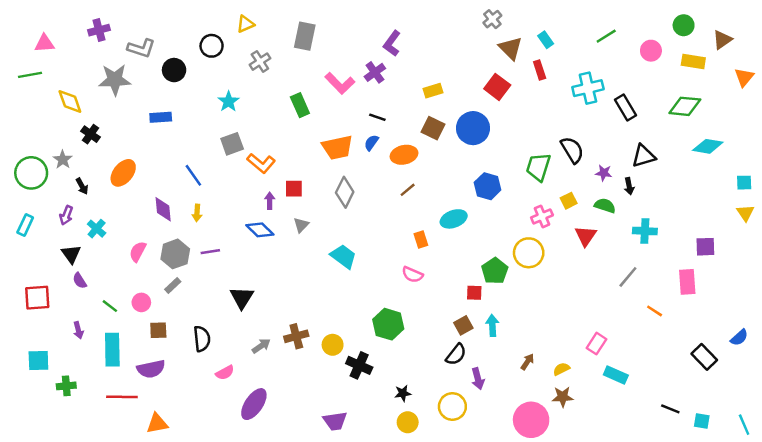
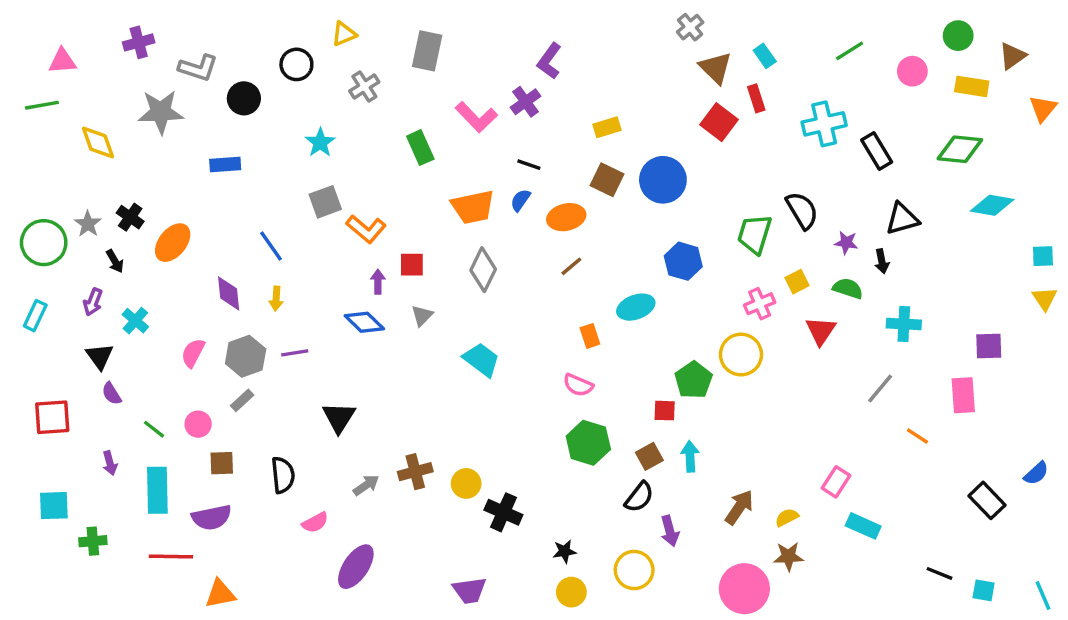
red square: (497, 87) -> (719, 122), moved
black cross: (91, 134) -> (130, 217), moved
green hexagon: (388, 324) -> (588, 443), moved
brown arrow: (527, 362) -> (739, 507), size x1.5

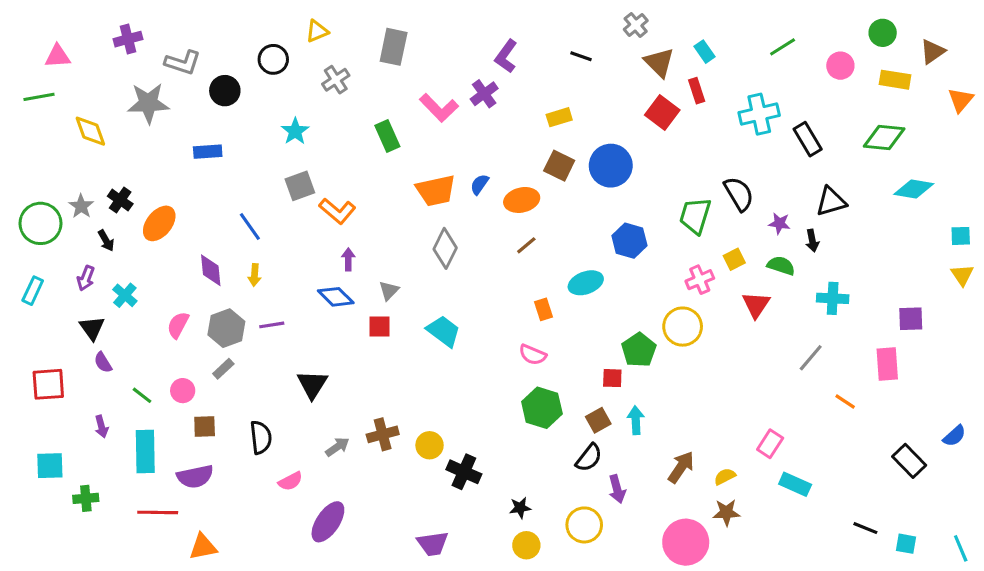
black line: (529, 165) -> (581, 56), moved
red square: (412, 265) -> (380, 327), moved

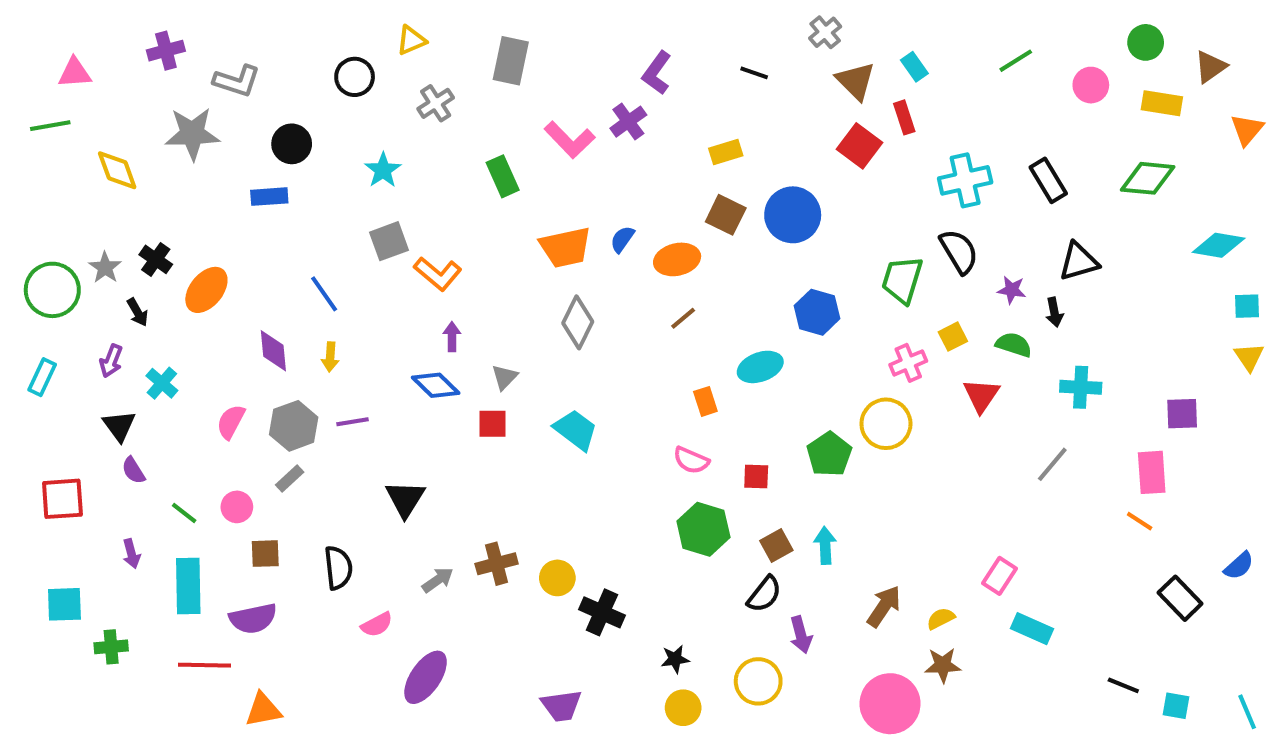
black circle: (225, 91) -> (292, 144), moved
cyan cross: (759, 114) -> (965, 180), moved
cyan diamond: (914, 189) -> (1219, 245), moved
red square: (612, 378) -> (756, 477), moved
orange line: (845, 402) -> (1140, 521), moved

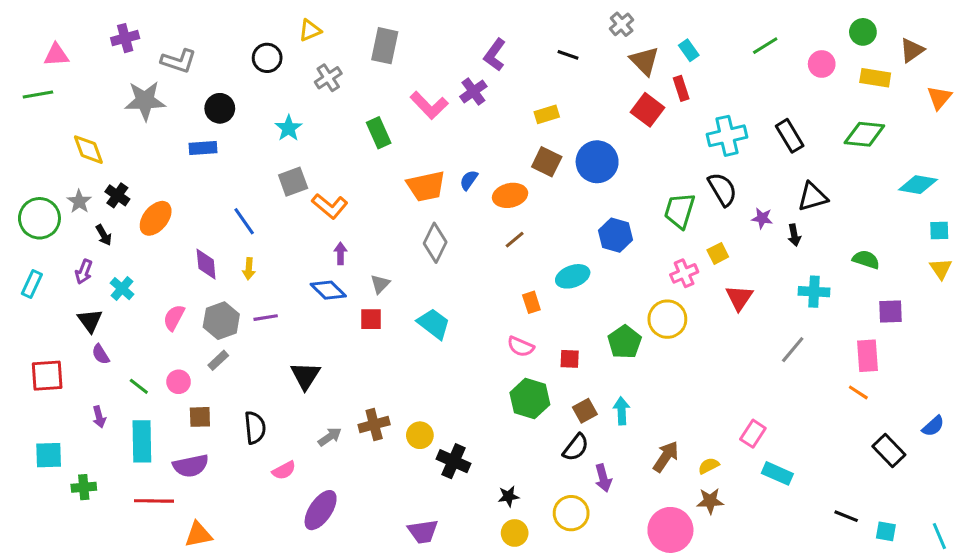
yellow diamond: (117, 170) -> (88, 150), moved
green semicircle: (1014, 345) -> (866, 260), moved

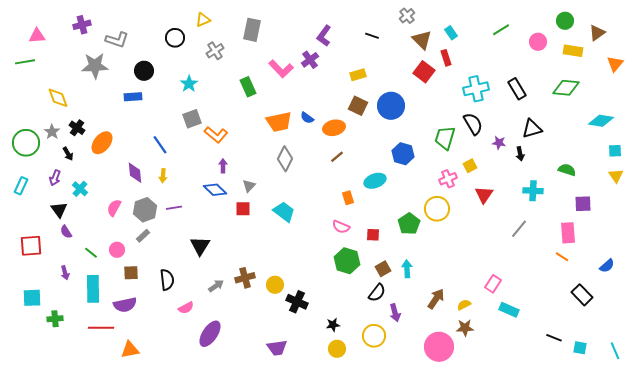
blue semicircle: (469, 180) -> (307, 118), turned -88
blue semicircle: (933, 426) -> (607, 266), moved

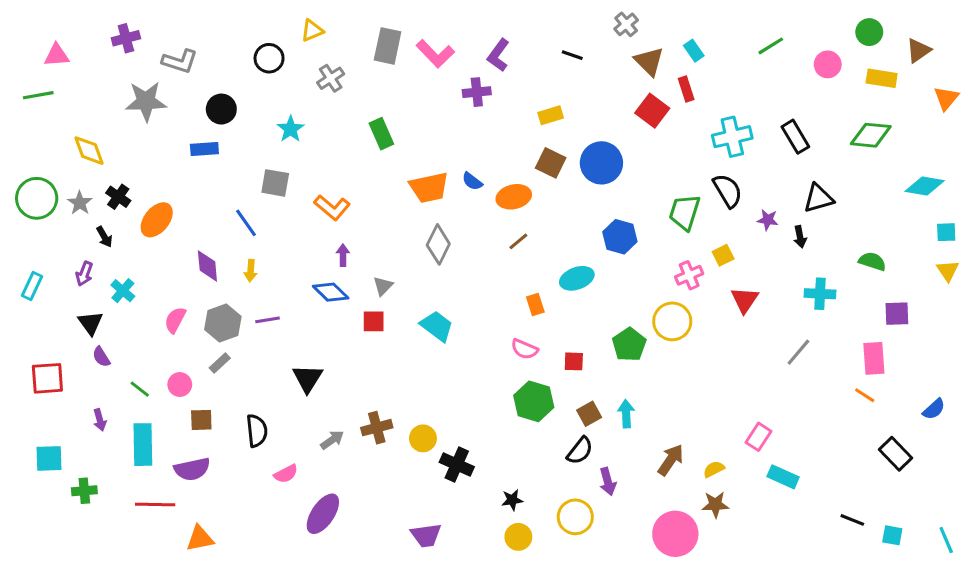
purple cross: (310, 60) -> (477, 92), turned 30
pink L-shape: (281, 69) -> (435, 54), moved
gray square: (192, 119) -> (275, 183), moved, turned 30
green circle: (26, 143) -> (37, 198), moved

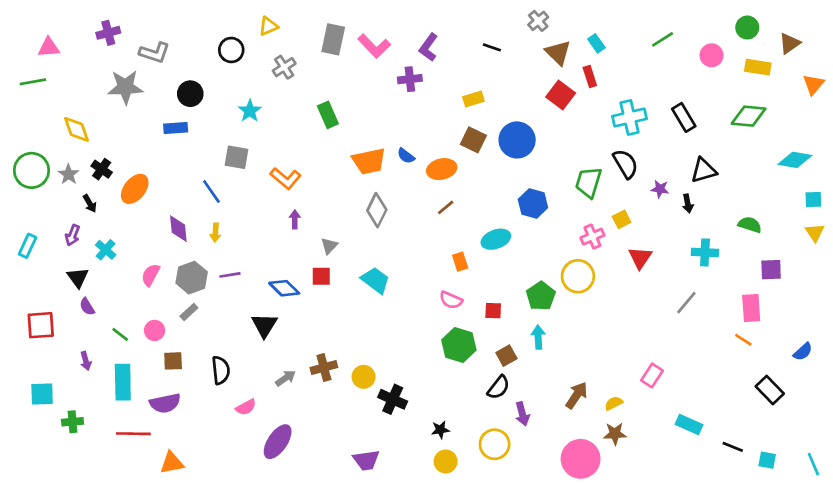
blue diamond: (331, 292) -> (284, 288), moved
cyan arrow: (626, 414) -> (538, 337), moved
cyan rectangle: (783, 477) -> (689, 424), moved

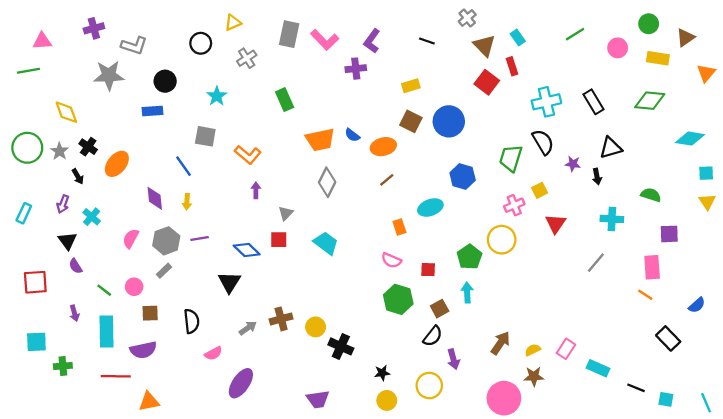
pink rectangle: (652, 375) -> (566, 349), moved

